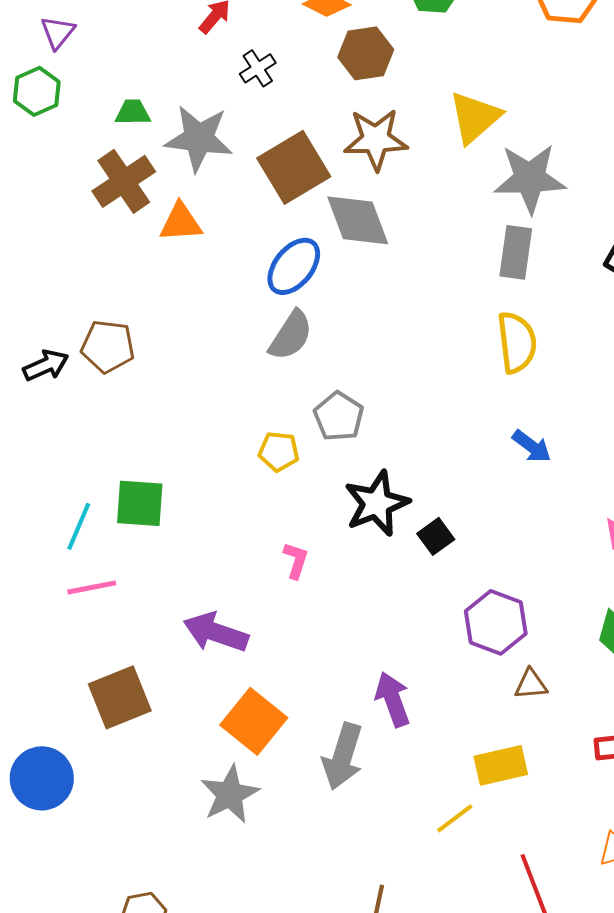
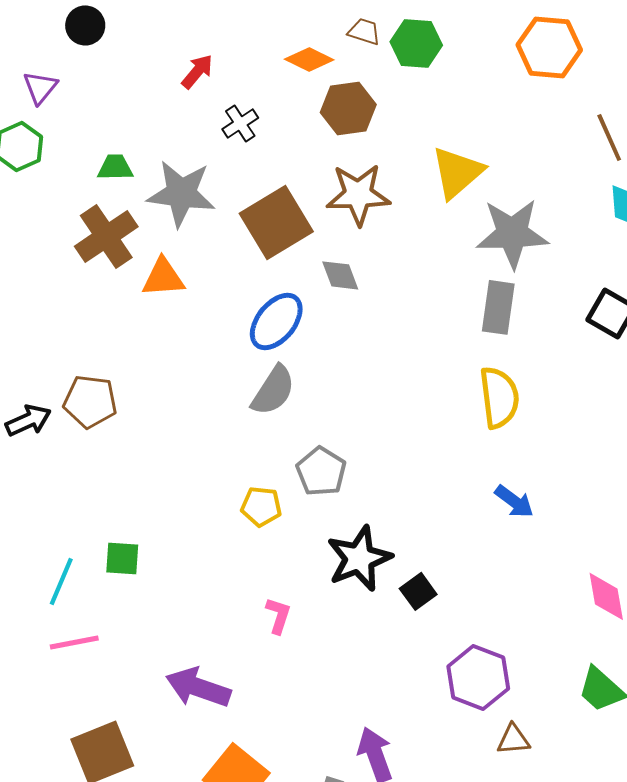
gray diamond: (358, 220) -> (340, 275), size x0.6
green square: (140, 503) -> (122, 558), size x0.7

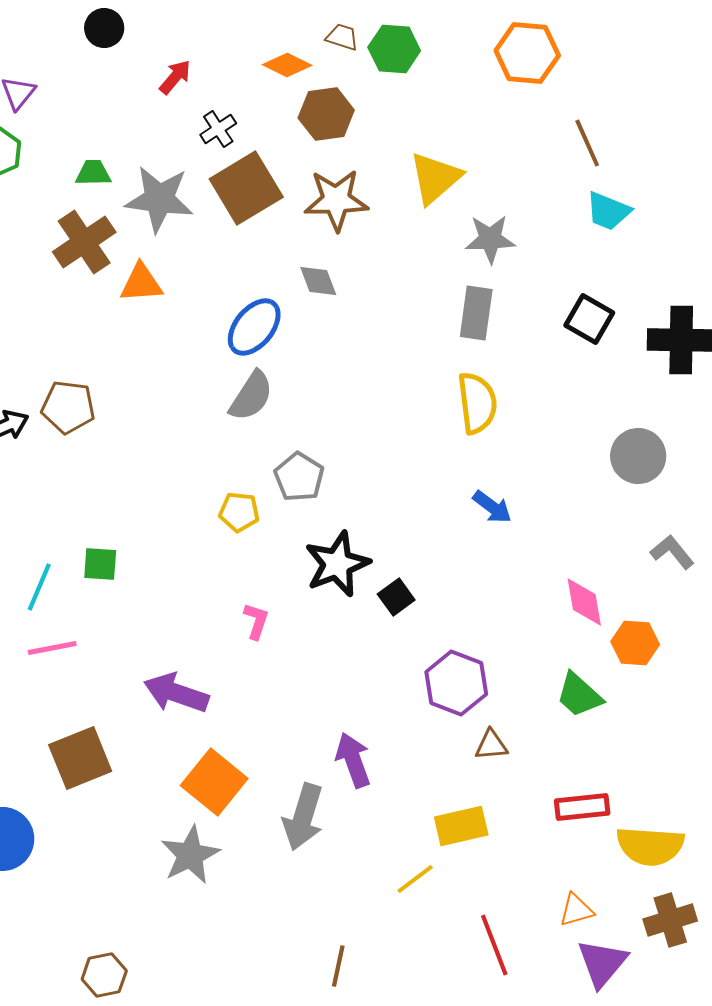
black circle: (85, 25) -> (104, 28), moved
brown square: (276, 222) -> (246, 188), moved
gray star: (512, 233) -> (490, 239), size x0.7

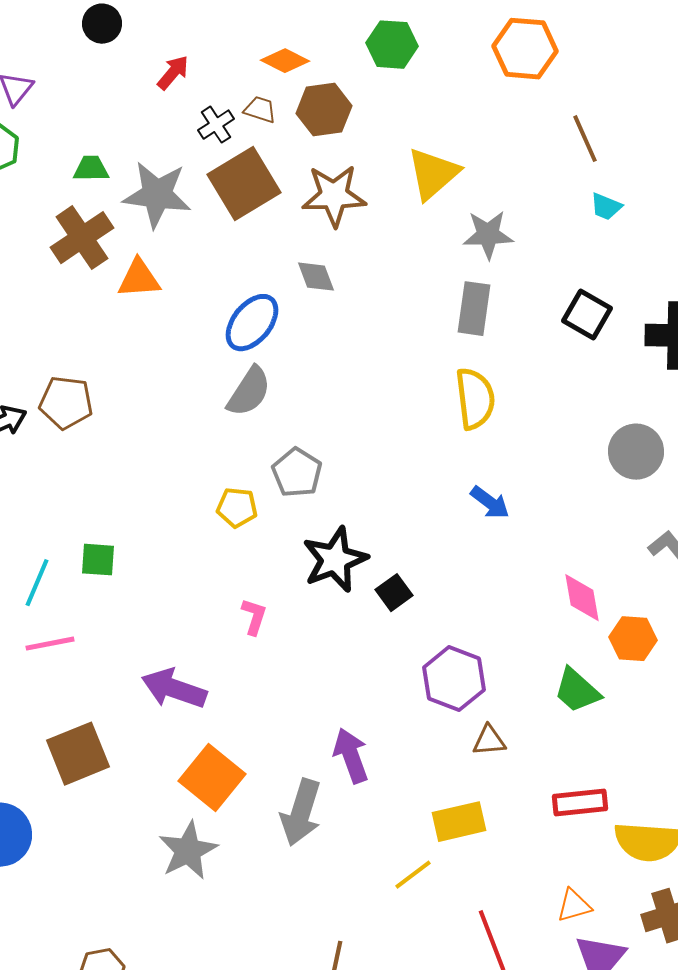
brown trapezoid: (342, 37) -> (260, 110), moved
cyan trapezoid: (608, 211) -> (606, 207), size x0.7

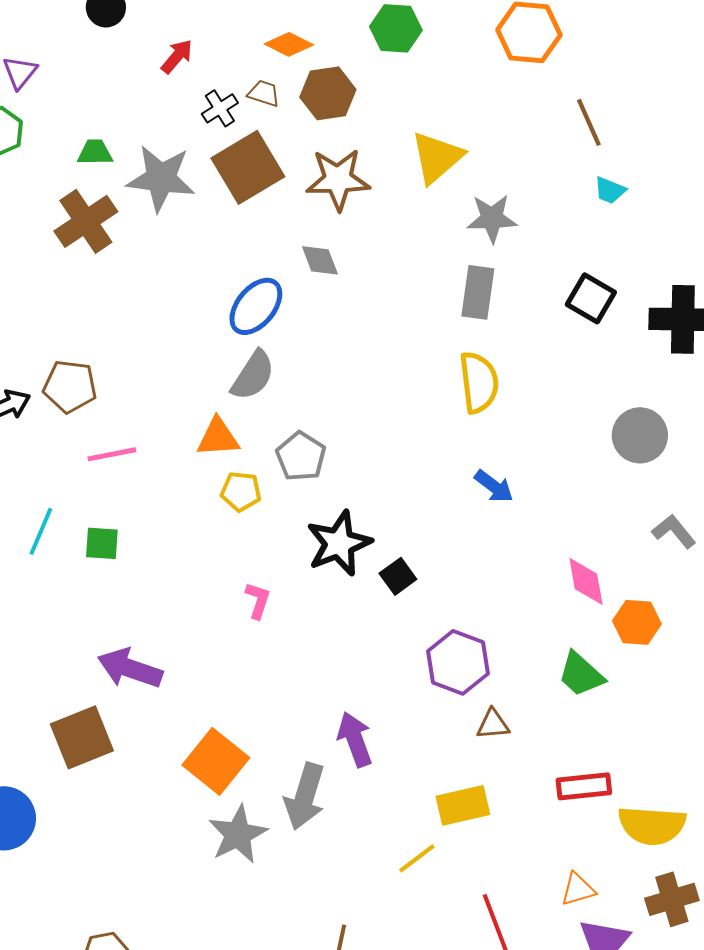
orange triangle: (139, 279) -> (218, 437), moved
cyan line: (37, 583) -> (41, 531), moved
pink line: (50, 644) -> (112, 454), moved
purple arrow: (174, 689) -> (130, 668), moved
gray star: (188, 851) -> (238, 834), moved

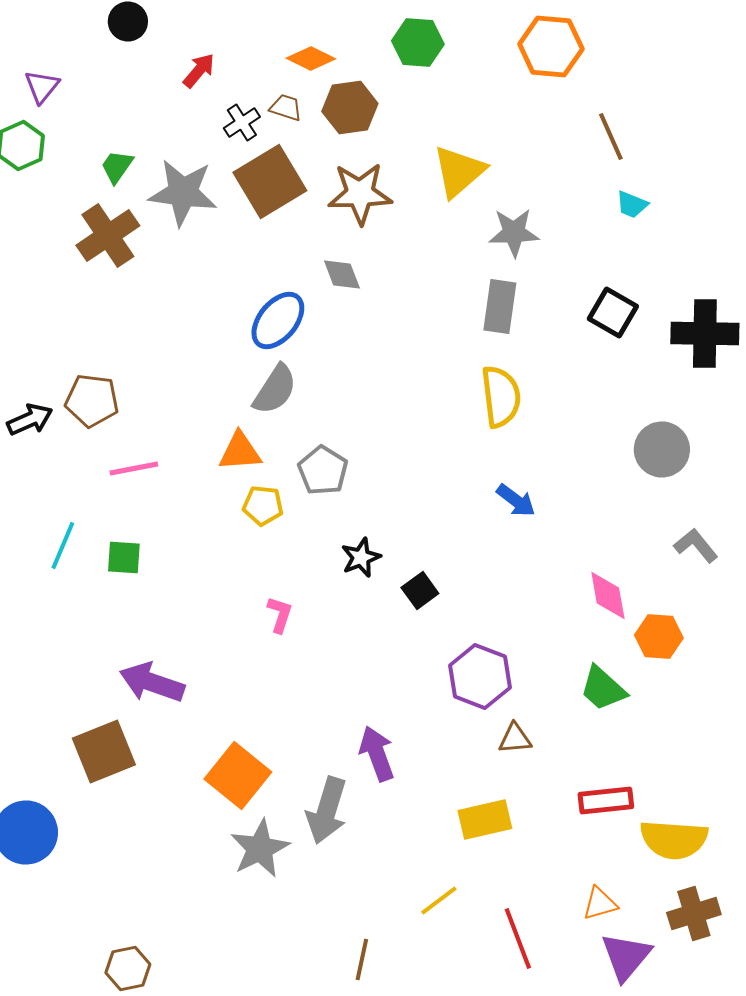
green trapezoid: (95, 152) -> (117, 166), turned -54
black star: (339, 543) -> (361, 558), size x0.6
yellow line: (417, 858) -> (439, 900), moved

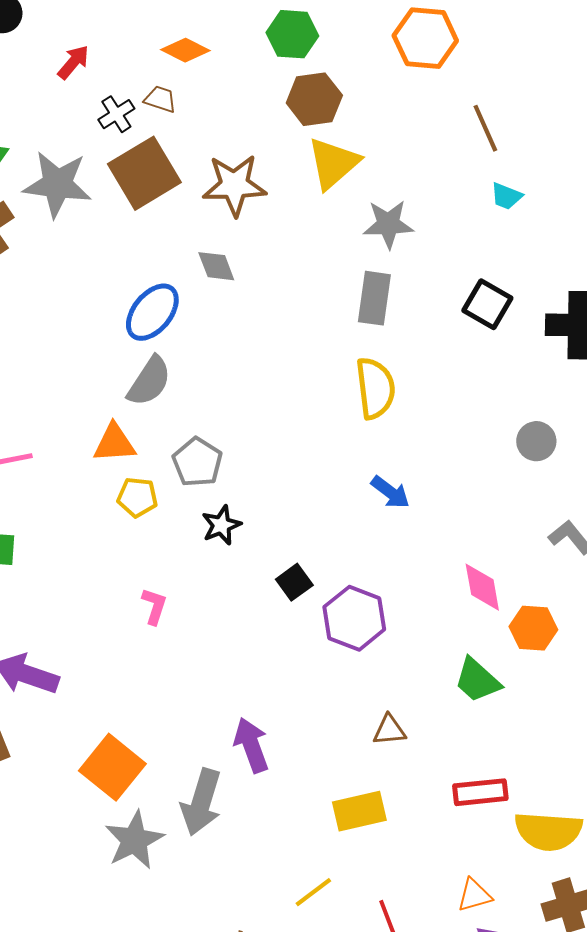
brown hexagon: (350, 108) -> (314, 99), moved
gray circle: (662, 450) -> (536, 441), size x0.7
black star: (361, 558) -> (221, 525), moved
purple hexagon: (480, 676) -> (354, 618), moved

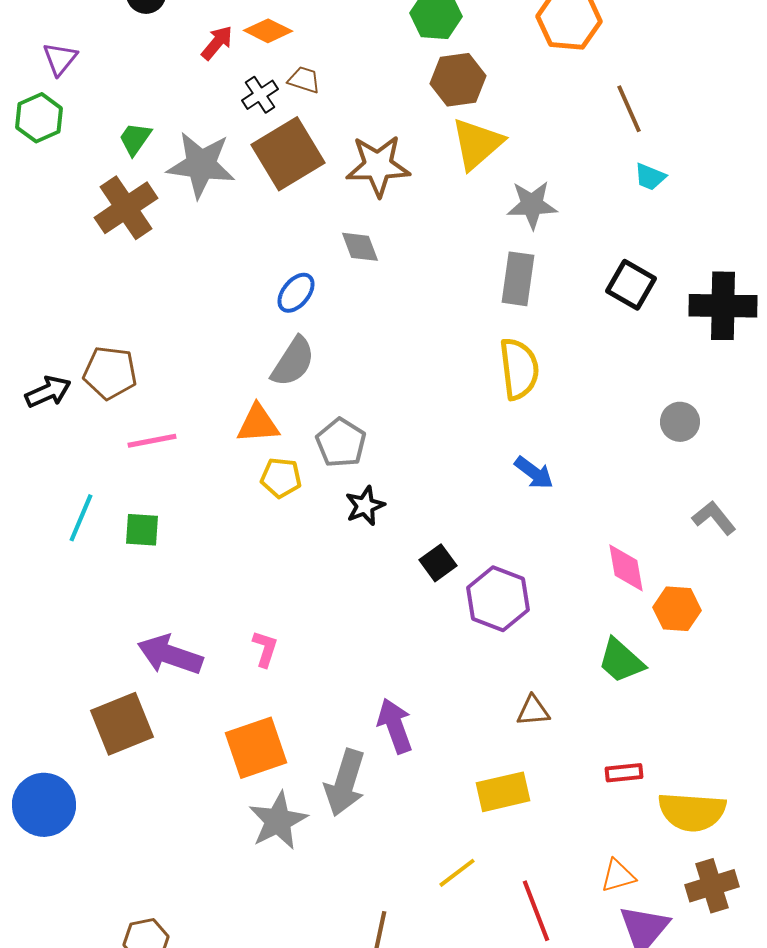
orange diamond: (185, 50) -> (268, 31), moved
blue ellipse: (152, 312) -> (296, 293), size x0.7
pink L-shape: (154, 606) -> (265, 649), moved
orange square: (112, 767) -> (256, 748), turned 32
red rectangle: (480, 792) -> (624, 773), size x0.7

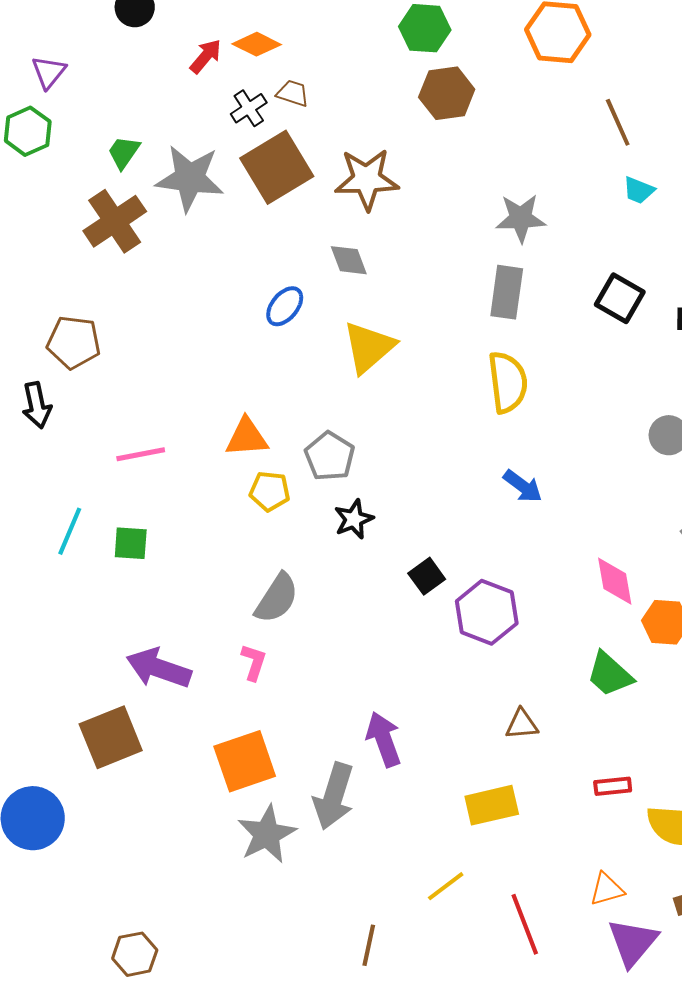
yellow triangle: (477, 144) -> (369, 347), moved
gray semicircle: (293, 362) -> (277, 598), moved
brown pentagon: (110, 373) -> (74, 342), moved
black arrow: (48, 392) -> (37, 405), turned 102

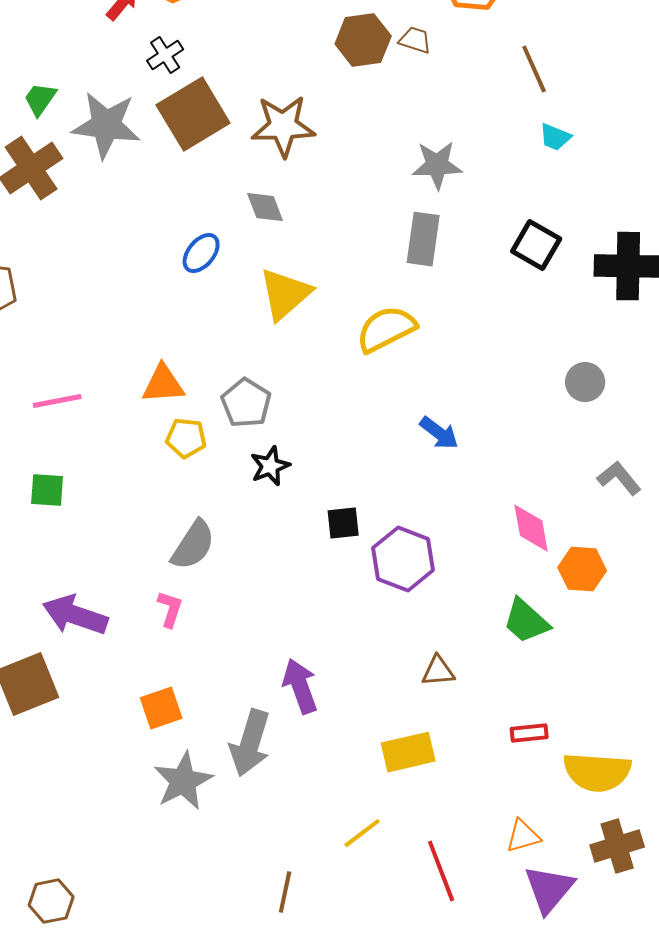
brown trapezoid: (293, 93) -> (415, 40), moved
yellow semicircle: (508, 382) -> (386, 329), moved, turned -110
black square: (427, 576) -> (343, 523), turned 30
orange square: (245, 761) -> (161, 708), size x0.7

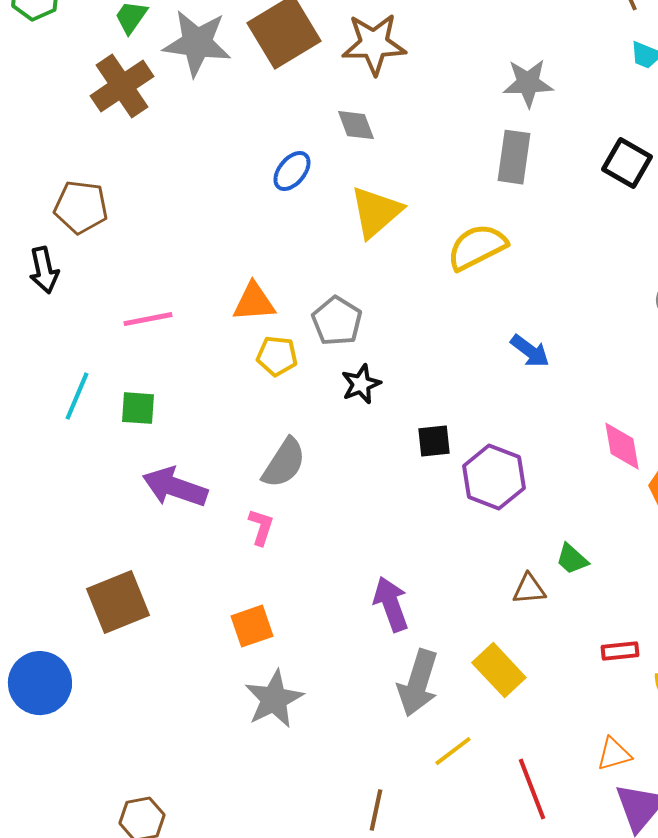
purple arrow: (75, 615) -> (175, 487), moved
green trapezoid: (526, 621) -> (572, 559), moved, size x0.7
gray arrow: (250, 743) -> (418, 683), moved
yellow rectangle: (408, 752) -> (499, 670), turned 60

